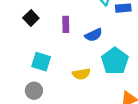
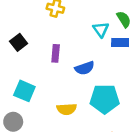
cyan pentagon: (115, 61) -> (105, 99), turned 30

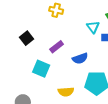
purple rectangle: (56, 53) -> (57, 47), turned 48
cyan square: (24, 91) -> (41, 69), moved

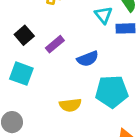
black square: (27, 38) -> (24, 35), moved
cyan square: (41, 69) -> (21, 74), moved

